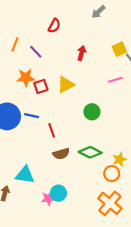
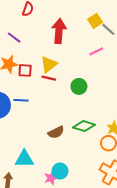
red arrow: (82, 53) -> (59, 31), size x1.6
red square: (41, 87) -> (25, 70), turned 32
red line: (52, 130) -> (49, 78), moved, turned -48

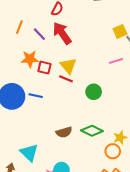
red arrow: (59, 31) -> (62, 33), moved, turned -50
yellow triangle: (49, 64) -> (68, 66), turned -42
cyan triangle: (24, 159) -> (29, 153), turned 36

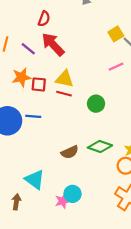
yellow triangle: (68, 66) -> (65, 79), turned -30

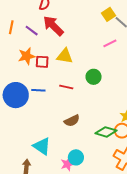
red line: (64, 94) -> (66, 87), moved
green diamond: (100, 146) -> (106, 132), moved

